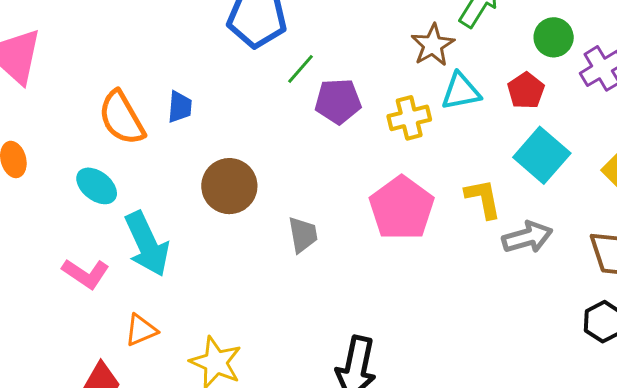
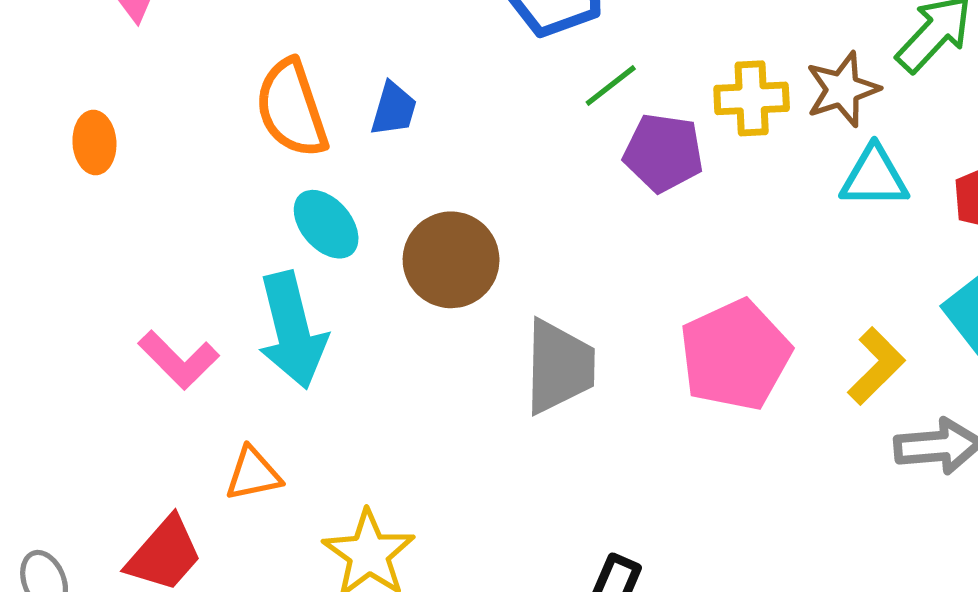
yellow cross: (409, 118) -> (752, 98), moved
cyan ellipse: (97, 186) -> (326, 224), moved
yellow L-shape: (483, 199) -> (876, 366), turned 45
gray trapezoid: (303, 235) -> (559, 367), size x1.5

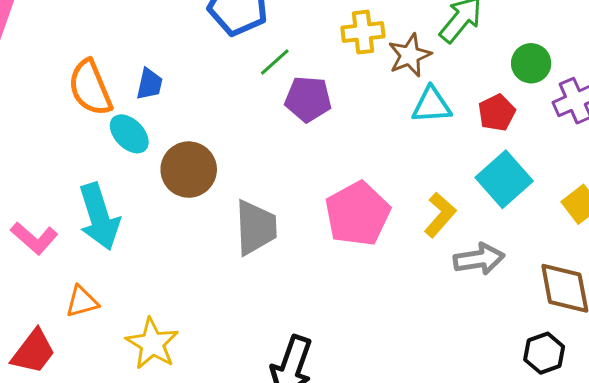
yellow cross: (752, 98) -> (363, 32), moved
cyan ellipse: (326, 224) -> (129, 134), moved

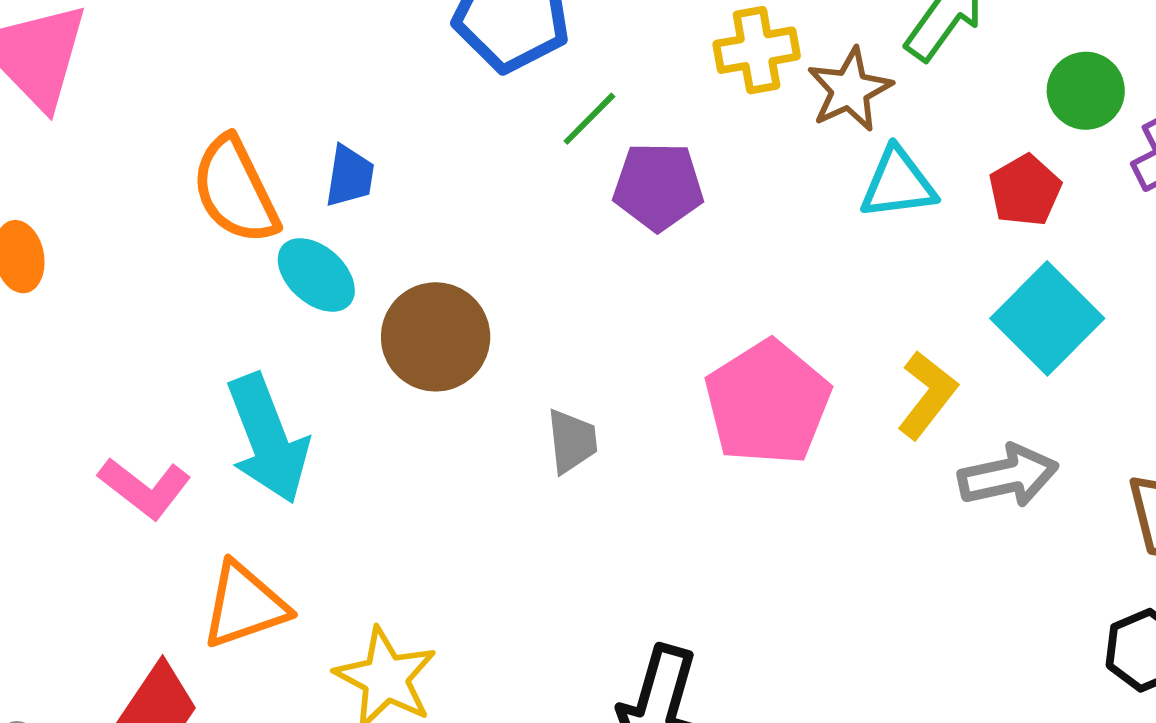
gray trapezoid: (256, 227) -> (572, 441), size x0.6
orange triangle: (82, 302) -> (245, 605), size x1.4

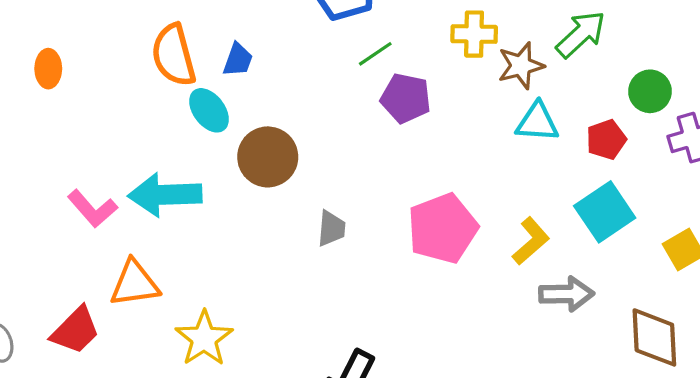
cyan arrow: (268, 439) -> (165, 195), turned 98

